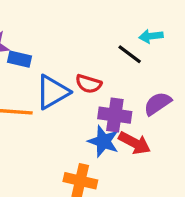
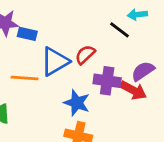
red semicircle: (89, 84) -> (85, 55), turned 120
blue star: (103, 141) -> (77, 103), moved
red arrow: (135, 143) -> (133, 90), moved

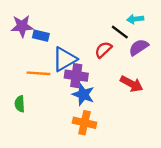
red semicircle: (85, 55) -> (103, 50), moved
purple semicircle: (143, 71) -> (139, 47), moved
purple cross: (107, 81) -> (76, 76), moved

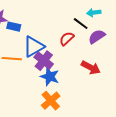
purple cross: (76, 76) -> (44, 61), turned 30
orange cross: (84, 123) -> (51, 101), turned 36

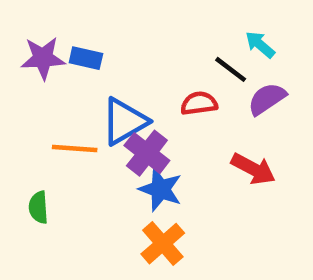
cyan arrow: (94, 13) -> (260, 45), turned 48
blue rectangle: (14, 27) -> (86, 58), moved
red semicircle: (67, 39) -> (199, 103), turned 35

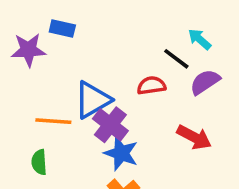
blue rectangle: (86, 58) -> (62, 28), moved
green semicircle: (38, 207) -> (39, 162), moved

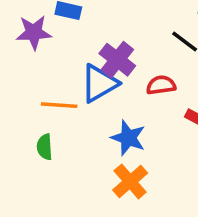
red semicircle: (151, 86) -> (161, 85), moved
purple cross: (110, 125) -> (117, 60), moved

